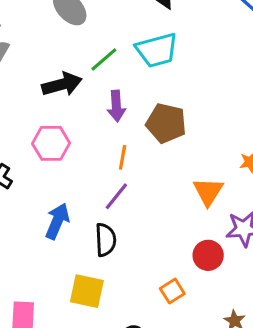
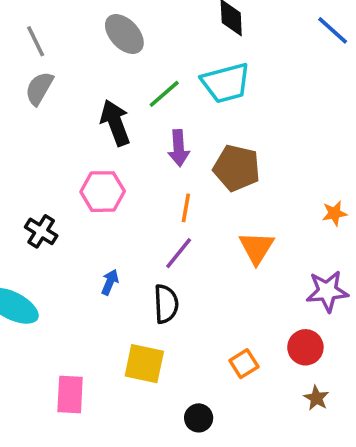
black arrow: (62, 84) -> (115, 123), turned -96
orange triangle: (208, 192) -> (257, 248), moved
blue arrow: (57, 221) -> (110, 282), size x0.6
red circle: (208, 255) -> (305, 347), moved

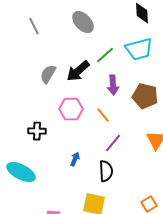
gray semicircle: (39, 88) -> (48, 74), moved
black arrow: (115, 123) -> (78, 71), turned -110
orange line: (186, 208) -> (103, 115), moved, turned -49
black cross: (41, 231) -> (37, 131), turned -30

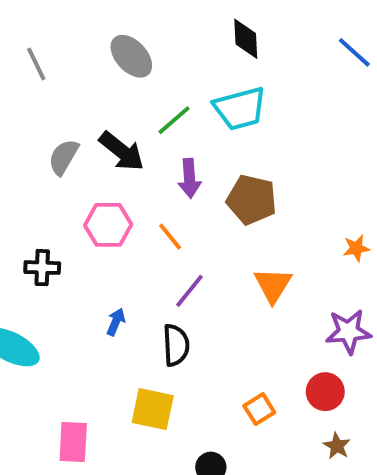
black arrow: (78, 71) -> (122, 151), turned -100

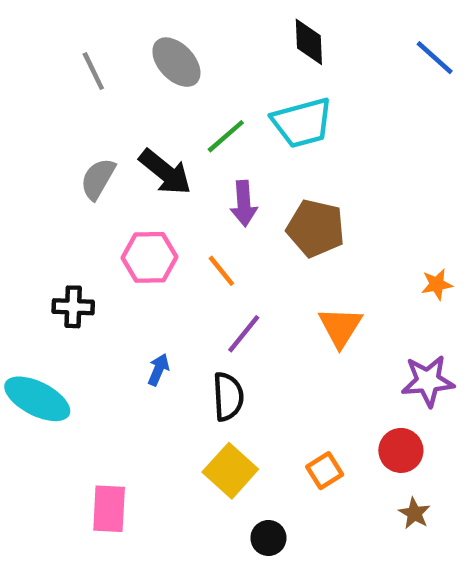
gray line: (36, 64) -> (93, 71), moved
yellow square: (153, 409) -> (230, 471), moved, turned 30

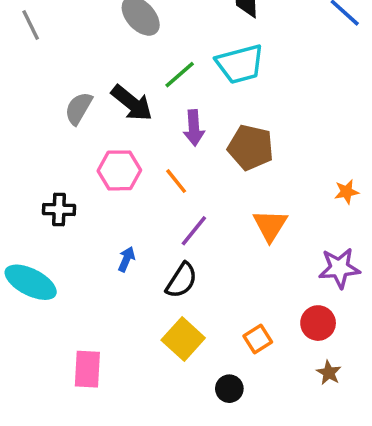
gray line: (93, 71) -> (31, 25), moved
black semicircle: (228, 397) -> (181, 280), turned 36
black circle: (268, 538) -> (229, 389), moved

